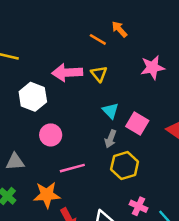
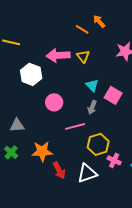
pink circle: (51, 135) -> (54, 102), moved
yellow hexagon: (125, 166) -> (98, 144), moved
pink line: (72, 168) -> (75, 126), moved

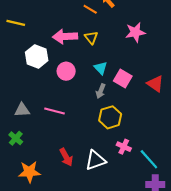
pink circle: (54, 102) -> (66, 71), moved
pink line: (75, 126) -> (55, 111), moved, turned 30
yellow hexagon: (98, 144) -> (110, 117), moved
orange star: (42, 151) -> (29, 172), moved

